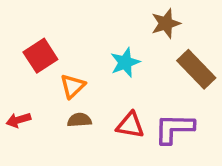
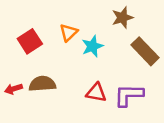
orange triangle: (73, 86) -> (69, 33), moved
brown semicircle: (79, 120) -> (42, 84), moved, size x1.5

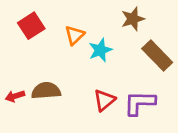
red square: (30, 41) -> (31, 26), moved
red triangle: (96, 93) -> (104, 100), turned -50

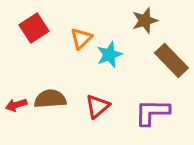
red triangle: (104, 100) -> (97, 106), moved

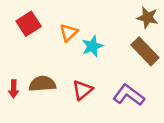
brown star: (145, 21) -> (147, 18), moved, turned 30
red arrow: (16, 105) -> (14, 89), turned -72
purple L-shape: (152, 112) -> (129, 95), turned 36

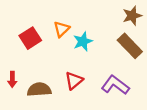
brown star: (147, 18) -> (132, 16), turned -30
red square: (29, 24) -> (30, 38), moved
brown semicircle: (42, 84) -> (39, 90), moved

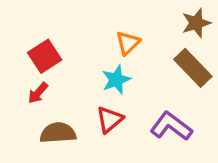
orange triangle: (62, 29) -> (128, 43), moved
cyan star: (83, 41) -> (116, 80), moved
red arrow: (12, 79) -> (38, 93), moved, turned 40

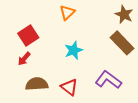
brown star: (196, 23) -> (124, 15), turned -30
orange triangle: (128, 43) -> (67, 12), moved
red triangle: (110, 120) -> (69, 87), moved, turned -42

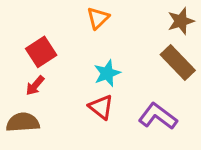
brown star: (124, 15) -> (181, 21), turned 30
brown semicircle: (37, 84) -> (23, 122), moved
red triangle: (69, 87) -> (101, 107), moved

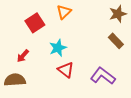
red square: (41, 52) -> (35, 23), moved
brown rectangle: (178, 63) -> (116, 41), size x0.7
cyan star: (107, 73) -> (58, 48), moved

